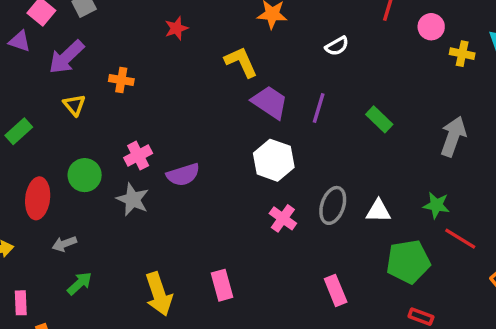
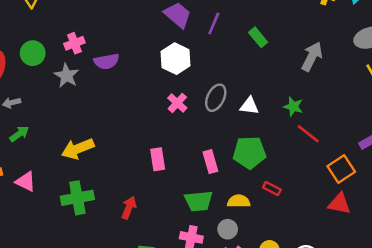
green pentagon: (408, 262) -> (249, 152), moved
pink rectangle: (222, 285) -> (158, 159), moved
yellow arrow: (159, 294) -> (78, 149), turned 80

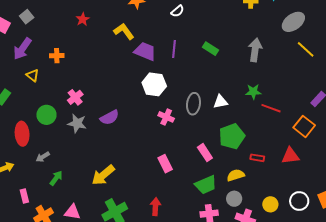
purple semicircle: (106, 61) -> (110, 117), moved
red triangle: (339, 204) -> (290, 156), moved

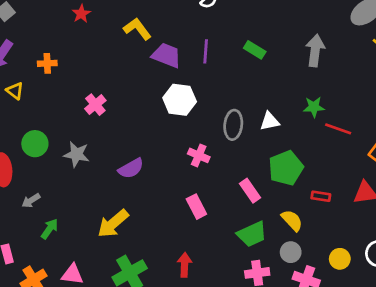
pink cross: (75, 97) -> (95, 105), moved
purple semicircle: (110, 117) -> (131, 168), moved
pink cross: (166, 117) -> (199, 155), moved
yellow semicircle: (236, 175) -> (292, 220), turned 66

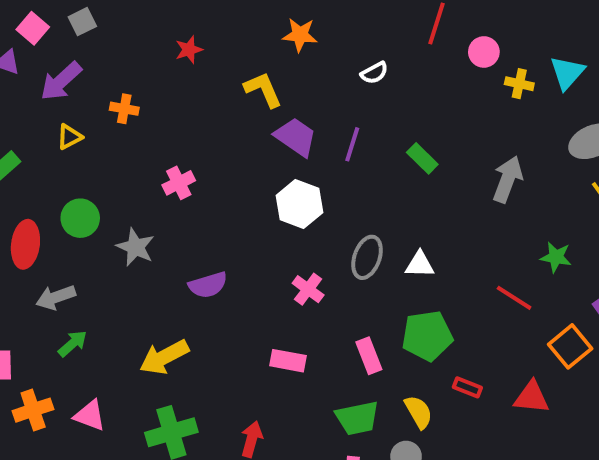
yellow triangle: (15, 91) -> (69, 137), turned 42
green star: (314, 107) -> (556, 257), moved
gray arrow: (31, 201) -> (56, 297), size x1.4
pink rectangle: (196, 207) -> (288, 361), turned -65

